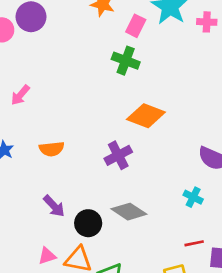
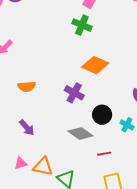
purple cross: (118, 155) -> (74, 93), turned -36
black circle: (88, 223) -> (102, 115), moved
red line: (194, 243) -> (104, 154), moved

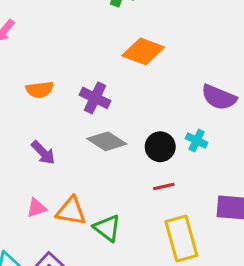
purple cross: (74, 93) -> (95, 98), moved
black circle: (102, 115) -> (160, 147), moved
gray diamond: (80, 133) -> (107, 141), moved

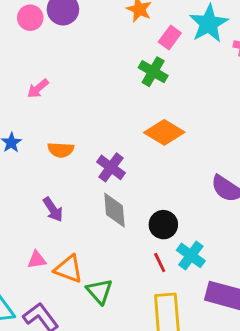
cyan cross: (197, 140) -> (191, 255), moved, size x1.4
gray diamond: (107, 141) -> (114, 210), turned 42
red line: (164, 187) -> (160, 262), turned 66

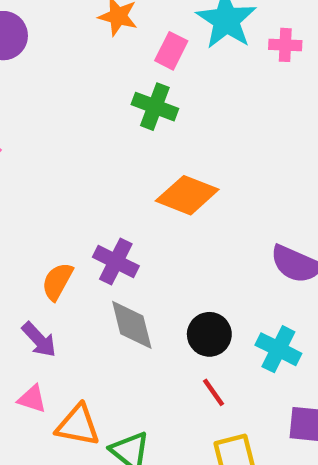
orange semicircle: (61, 150) -> (57, 281), moved, turned 125
cyan cross: (191, 255) -> (278, 349), moved
pink triangle: (37, 260) -> (32, 399), moved, turned 36

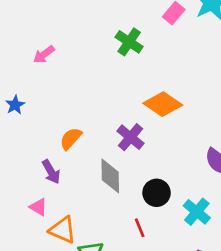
green cross: (155, 107) -> (129, 42), moved
purple cross: (116, 261) -> (131, 137), moved
red line: (213, 392) -> (140, 228), moved

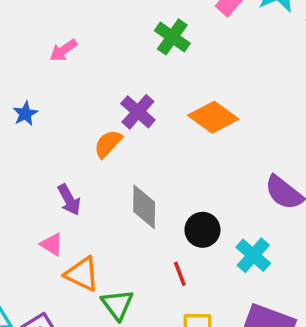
purple cross: (131, 137) -> (138, 112), moved
orange semicircle: (71, 139) -> (108, 144), moved

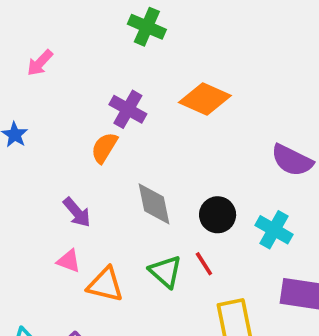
green triangle: (117, 305) -> (166, 272), moved

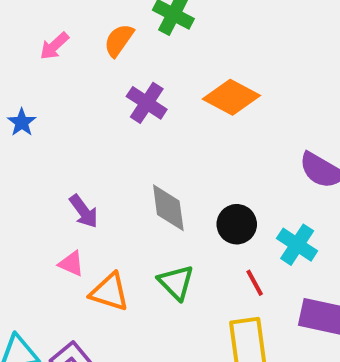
orange semicircle: (104, 148) -> (119, 40), moved
red line: (204, 264) -> (255, 283), moved

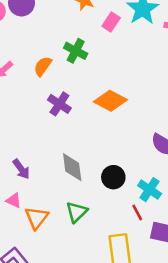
green triangle: (176, 282) -> (77, 212), turned 30
red line: (255, 283) -> (137, 213), moved
orange triangle: (109, 292) -> (37, 218), turned 50

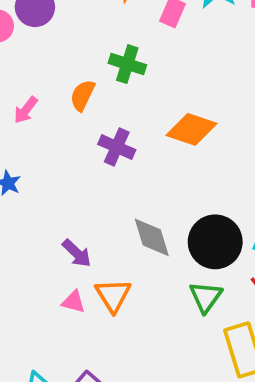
black circle: (113, 177) -> (215, 242), size x1.5
green triangle: (77, 212) -> (206, 297), moved
orange triangle: (37, 218) -> (113, 295), moved

